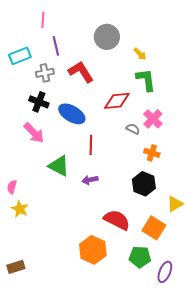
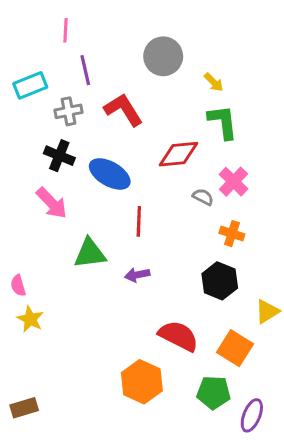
green triangle: (59, 166) -> (90, 253), turned -35
pink semicircle: (12, 187) -> (18, 285), turned -32

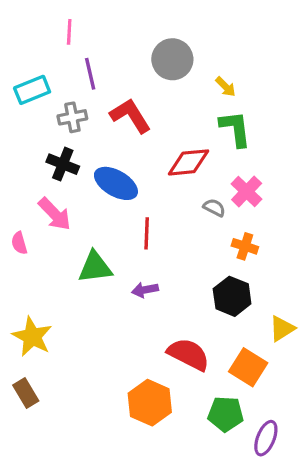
pink semicircle: (18, 285) -> (19, 243), moved
yellow star: (30, 319) -> (32, 337), size x1.4
brown rectangle: (24, 408) -> (26, 393), moved, turned 76

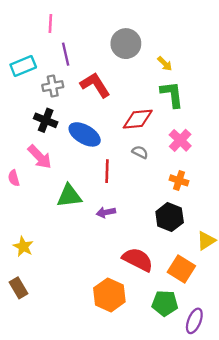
gray semicircle: (214, 208) -> (140, 152), moved
yellow star: (32, 337) -> (23, 247), size x0.7

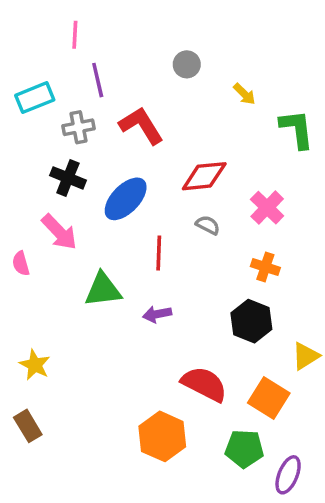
gray circle: (126, 44) -> (187, 64), size x0.6
green L-shape: (172, 94) -> (297, 129), moved
blue ellipse: (85, 134) -> (126, 199), turned -76

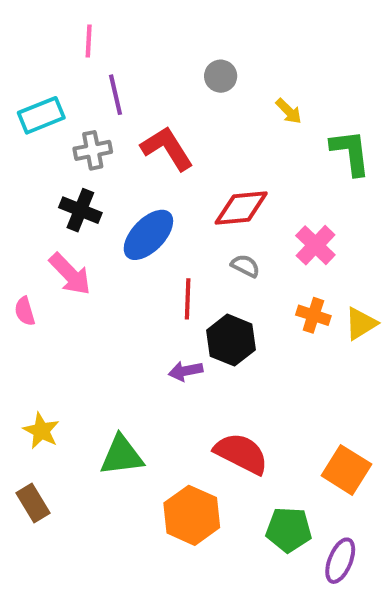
green triangle: (103, 290) -> (122, 455), moved
black hexagon: (251, 321) -> (231, 340), moved
yellow triangle: (306, 356) -> (361, 324), moved
orange square: (269, 398) -> (346, 470), moved

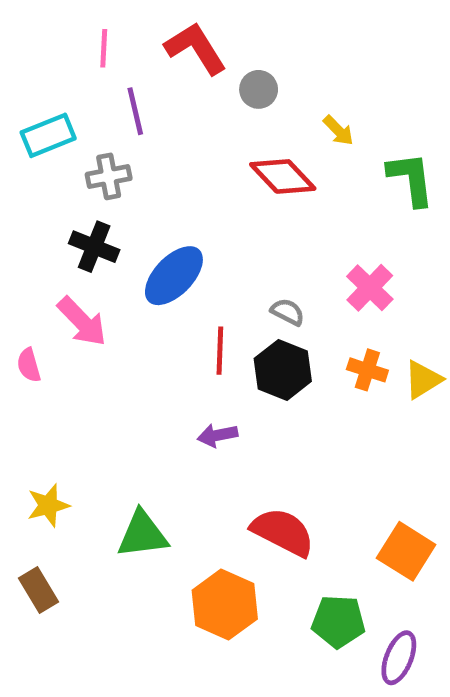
red L-shape: (167, 148) -> (196, 48), moved
red diamond: (241, 208) -> (283, 176), moved, turned 52
black hexagon: (231, 340) -> (283, 370), moved
yellow star: (41, 431) -> (48, 505), turned 30

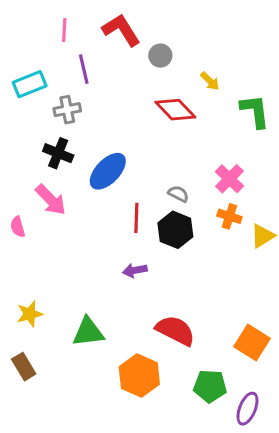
orange cross: (367, 370) -> (229, 216), moved

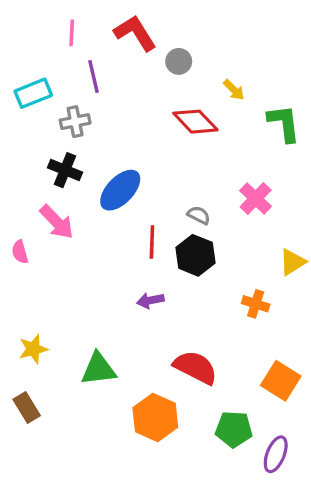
orange cross: (229, 216) -> (256, 304), moved

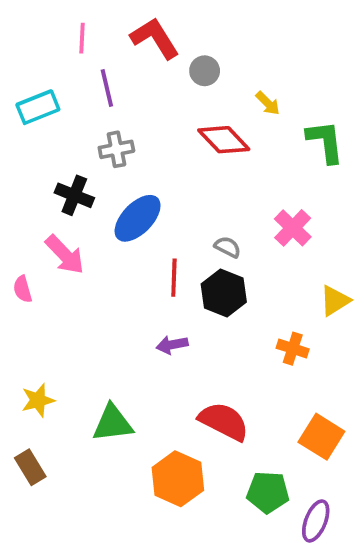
gray cross: (75, 122) -> (116, 149), moved

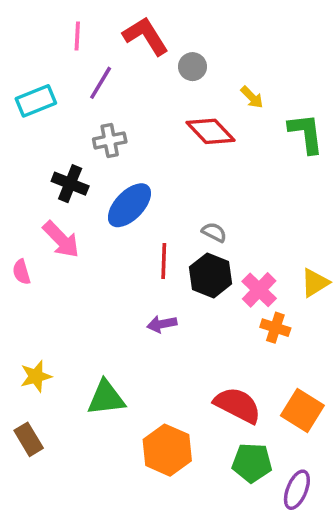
purple line: (107, 88) -> (101, 83), turned 44
pink cross: (293, 228) -> (259, 290), moved
red semicircle: (224, 421) -> (238, 405), moved

